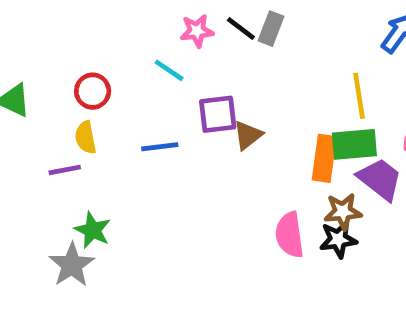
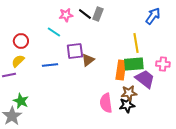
yellow semicircle: (86, 137) -> (18, 61), turned 56

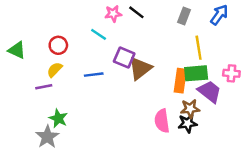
gray rectangle: (98, 14) -> (184, 16), moved
purple square: (75, 51) -> (124, 57), turned 30
brown triangle: (88, 60) -> (140, 68), size x1.5

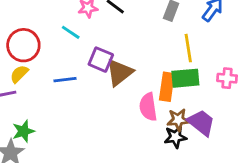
red circle: (58, 45) -> (23, 45), size x1.5
purple trapezoid: (210, 92) -> (201, 123), moved
green star: (58, 118) -> (23, 131), turned 30
pink semicircle: (162, 121) -> (148, 107), moved

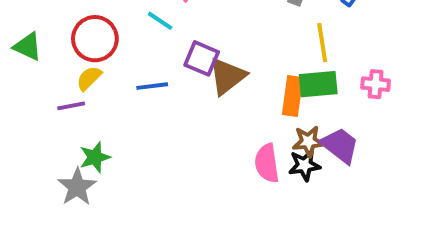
pink semicircle: (148, 107) -> (267, 163), moved

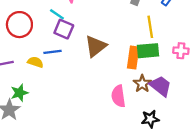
purple square: (202, 58) -> (64, 29), moved
yellow semicircle: (89, 78) -> (35, 62), moved, turned 63
brown star: (308, 141) -> (142, 84), turned -30
black star: (304, 165) -> (150, 119), moved

